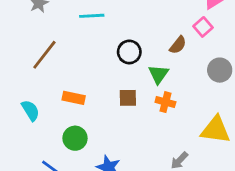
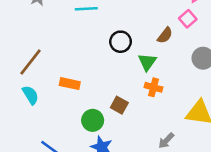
brown line: (44, 55) -> (30, 62), moved
brown square: (128, 98) -> (119, 105), moved, turned 30
green circle: (75, 138) -> (93, 120), moved

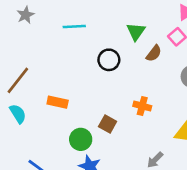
green triangle: (147, 62) -> (136, 32), moved

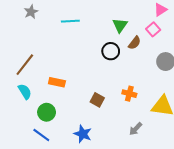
black circle: (109, 60) -> (111, 51), moved
orange cross: (142, 106) -> (129, 94), moved
green circle: (81, 139) -> (47, 112), moved

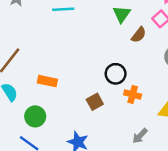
black circle: (111, 51) -> (116, 74), moved
brown square: (97, 100) -> (95, 102), turned 32

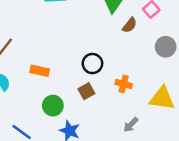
black circle: (116, 74) -> (92, 64), moved
green circle: (35, 116) -> (53, 106), moved

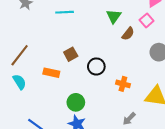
brown square: (86, 91) -> (71, 54), moved
green circle: (53, 106) -> (76, 102), moved

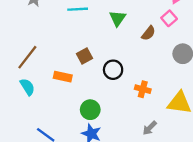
green triangle: (114, 16) -> (118, 18), moved

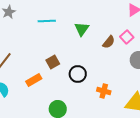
pink square: (169, 18) -> (127, 37), moved
orange rectangle: (63, 77) -> (34, 80), turned -42

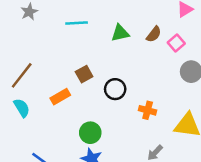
green triangle: (82, 29) -> (120, 33), turned 42
brown semicircle: (109, 42) -> (154, 34), moved

